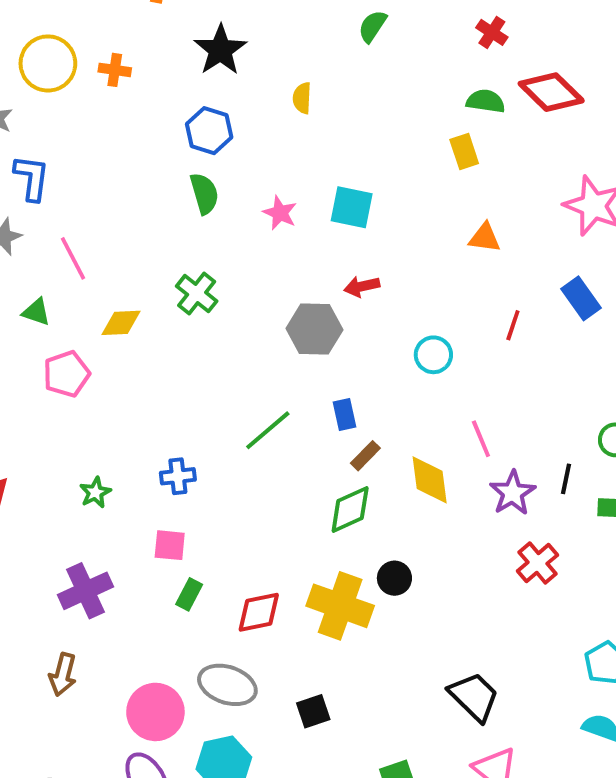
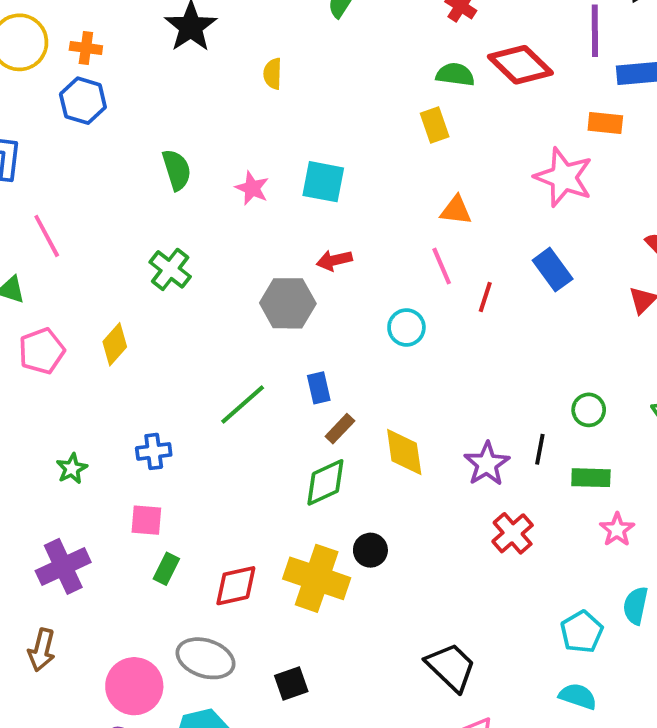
blue hexagon: (209, 131) -> (83, 101), moved
yellow diamond: (121, 323) -> (115, 344), moved, turned -45
pink line: (481, 439) -> (442, 266), moved

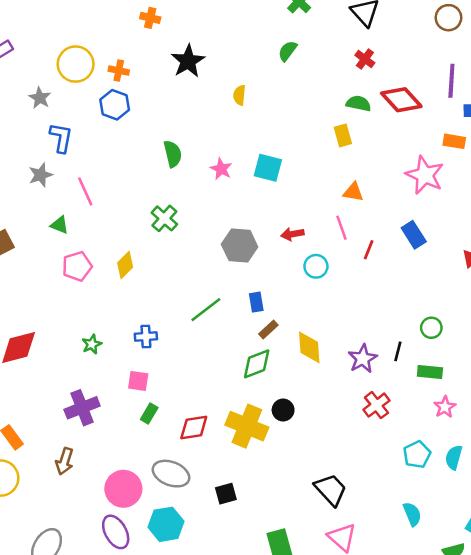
red arrow: (334, 260) -> (292, 234), moved
cyan pentagon: (582, 632) -> (417, 455), moved
cyan semicircle: (578, 696) -> (412, 514), turned 45

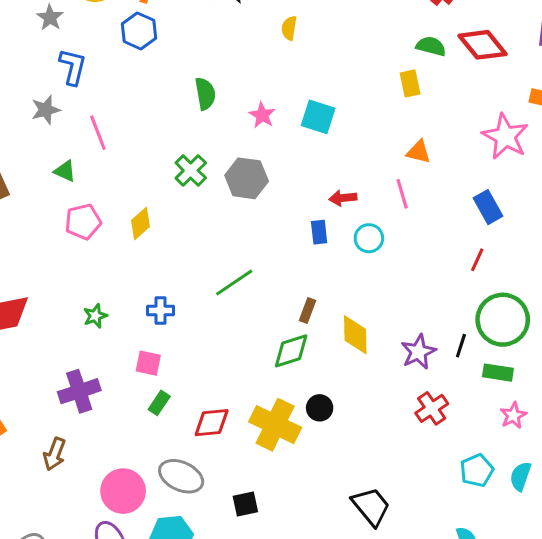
gray hexagon: (240, 246) -> (247, 178), moved
red line: (369, 250) -> (477, 260), moved
blue rectangle: (256, 302) -> (319, 232), moved
green circle: (431, 328) -> (503, 320), size x2.0
brown rectangle: (268, 329) -> (308, 311), turned -30

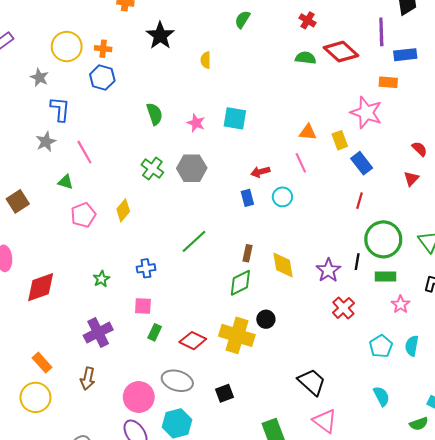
yellow rectangle: (410, 83) -> (340, 140), moved
red diamond: (212, 423) -> (193, 341), turned 40

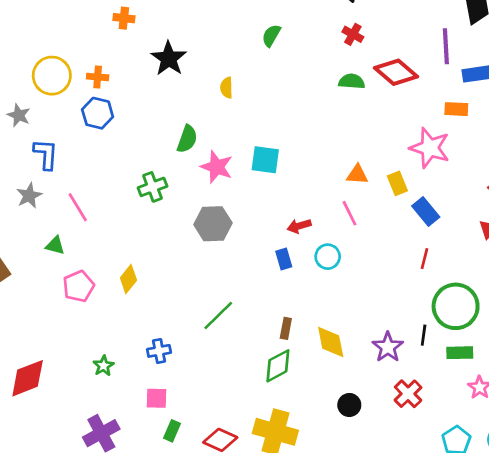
green semicircle: (154, 114) -> (187, 139), moved, turned 40
pink star: (196, 123) -> (217, 167), size x1.4
green cross: (152, 169) -> (153, 187), moved, turned 35
black circle: (266, 319) -> (349, 405), moved

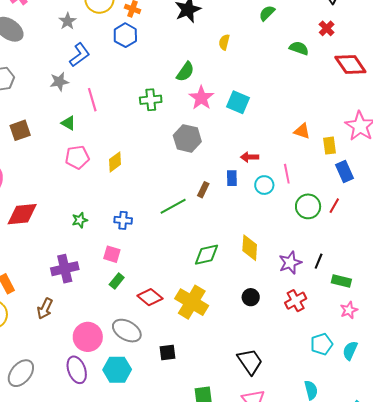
green semicircle: (352, 81) -> (299, 48), moved
blue L-shape: (46, 154) -> (80, 55), turned 35
pink line: (349, 213) -> (287, 174), moved
green circle: (456, 306) -> (308, 206), moved, size x0.7
brown rectangle: (286, 328) -> (203, 190), moved

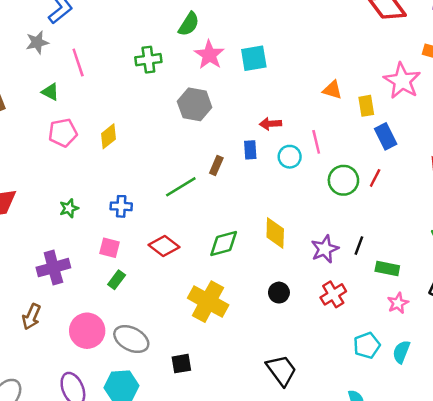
cyan square: (238, 102) -> (254, 58), turned -30
red diamond: (150, 297) -> (164, 246), moved
pink circle: (88, 337) -> (87, 331), moved

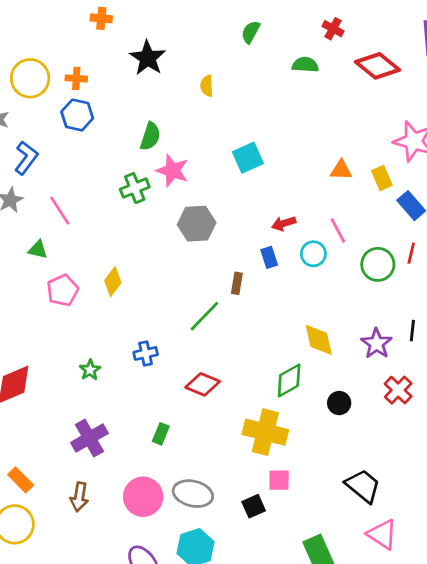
green semicircle: (189, 24) -> (150, 136), moved
pink star: (209, 55) -> (173, 171), moved
green diamond: (224, 243) -> (289, 380), moved
pink square: (109, 248) -> (279, 480), moved

